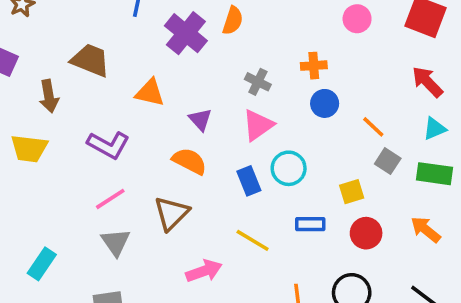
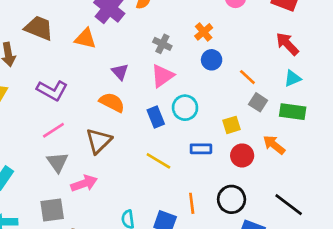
orange cross: (314, 66) -> (204, 32), turned -36
orange triangle: (150, 93) -> (85, 39), moved
orange arrow: (426, 230) -> (274, 145), moved
pink arrow: (204, 271) -> (84, 183), moved

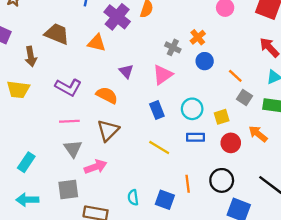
gray cross: (162, 44) -> (173, 47), moved
orange semicircle: (112, 102) -> (107, 95), moved
cyan circle: (185, 108) -> (192, 109), moved
pink line: (53, 130) -> (69, 121), turned 30

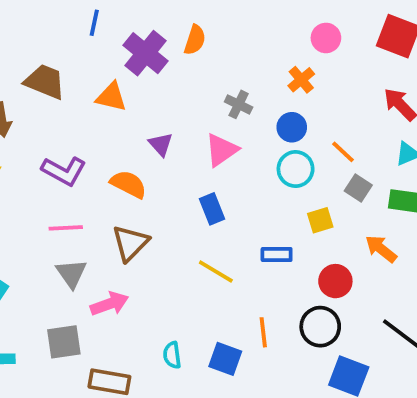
orange cross: (198, 37) -> (301, 80), moved
cyan circle: (192, 109) -> (296, 169), moved
red circle: (231, 143) -> (335, 281), moved

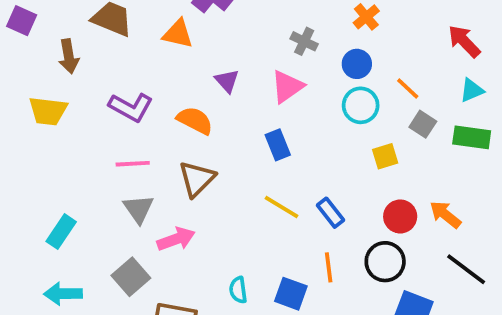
orange arrow: (381, 249) -> (445, 215), moved
blue rectangle: (277, 254) -> (330, 213), moved, turned 52
gray square: (64, 342) -> (131, 277), turned -33

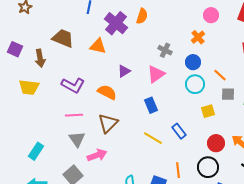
purple square: (22, 21) -> (15, 49), moved
purple triangle: (227, 81) -> (124, 71), turned 40
gray square: (423, 124) -> (228, 94), turned -32
blue rectangle: (330, 213) -> (179, 131), moved

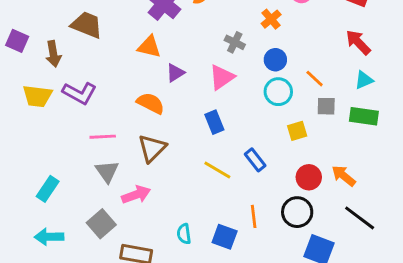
orange cross: (198, 37) -> (271, 19), moved
orange triangle: (98, 46) -> (149, 47), moved
purple L-shape: (73, 85) -> (79, 93), moved

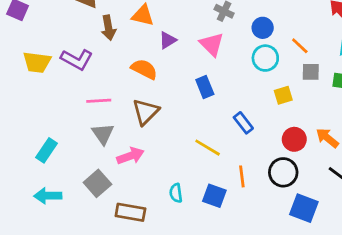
brown arrow: (53, 54) -> (108, 28), moved
pink triangle: (222, 77) -> (212, 44), turned -40
yellow line: (217, 170) -> (208, 148), moved

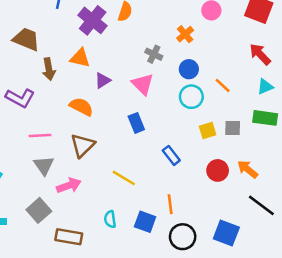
gray square: (311, 72) -> (233, 128), moved
yellow line: (208, 148) -> (124, 178), moved
black circle: (283, 172) -> (183, 237), moved

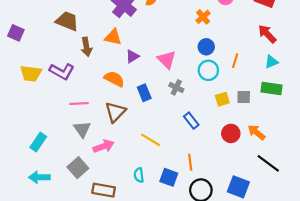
gray cross: (154, 54) -> (176, 87), moved
orange line: (223, 85) -> (235, 61), turned 64
blue rectangle: (136, 123) -> (144, 93), moved

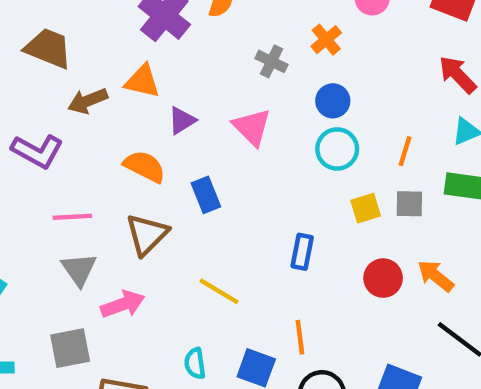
brown arrow: (86, 47) -> (88, 101), turned 78
orange line: (235, 61) -> (405, 151), moved
gray cross: (176, 87) -> (272, 61), moved
blue rectangle: (191, 121) -> (302, 252), turned 49
gray square: (78, 168) -> (70, 348), turned 30

